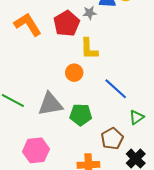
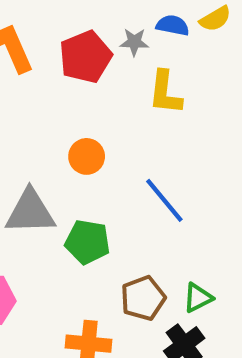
yellow L-shape: (89, 49) -> (165, 93), moved
green triangle: (137, 117) -> (198, 298), moved

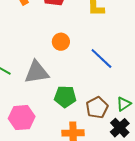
green pentagon: (87, 242) -> (65, 97), moved

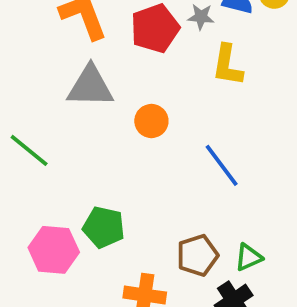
gray triangle: (37, 72) -> (90, 86), moved
green pentagon: (65, 97) -> (104, 227), moved

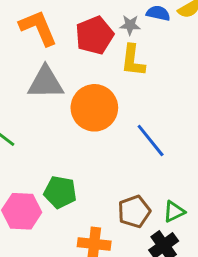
yellow L-shape: (227, 65) -> (133, 61), moved
orange circle: (151, 121) -> (94, 108), size x1.8

